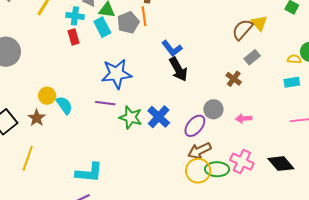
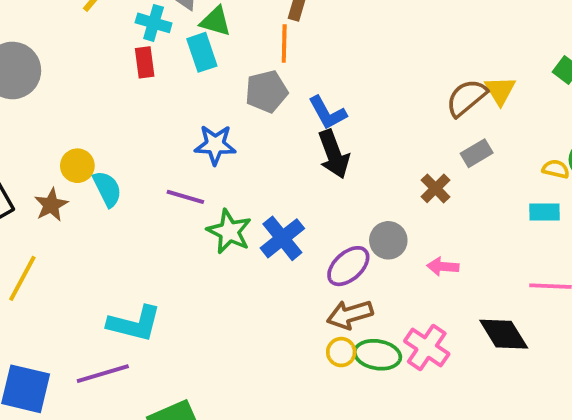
gray pentagon: (128, 22) -> (266, 91), moved
blue star: (117, 74) -> (215, 145), size x0.7
black diamond: (281, 164) -> (504, 334), moved
yellow circle: (198, 171) -> (341, 352), size x0.6

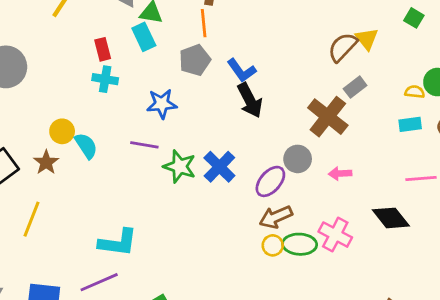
cyan cross: (154, 23) -> (105, 79), moved
brown cross: (436, 188) -> (328, 117), size x1.8

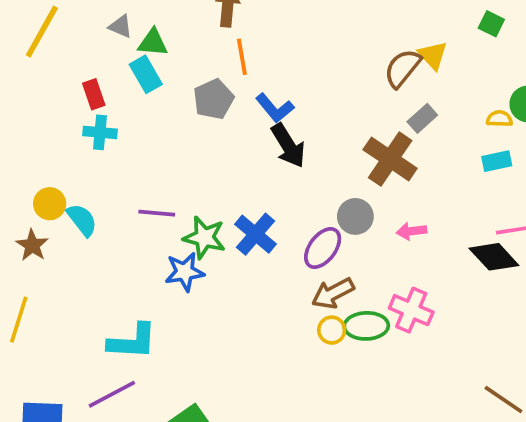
orange line: (204, 23) -> (242, 57), moved
blue star: (162, 104) -> (185, 272), moved
black diamond: (391, 218) -> (494, 257), moved

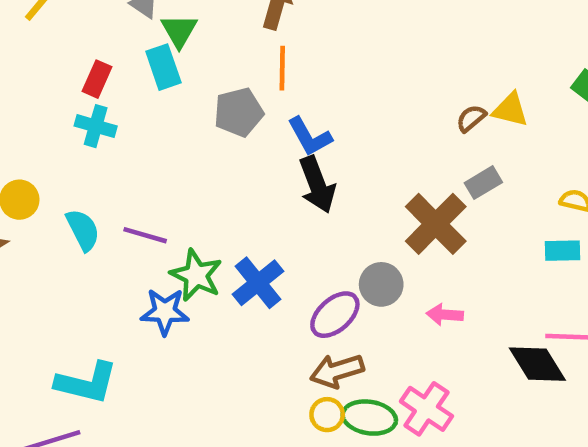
green triangle: (153, 43) -> (179, 31), turned 44
yellow triangle: (433, 55) -> (510, 110), turned -44
brown semicircle: (402, 68) -> (471, 118), size x0.6
red rectangle: (94, 94) -> (97, 79), turned 32
cyan semicircle: (82, 220) -> (83, 230), moved

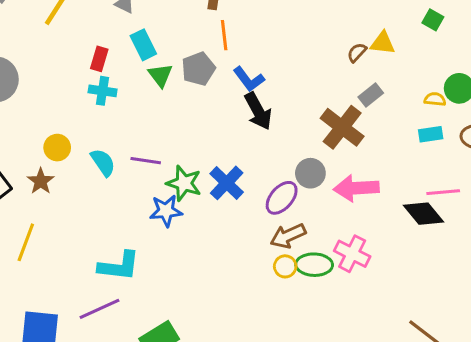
green triangle: (179, 31) -> (160, 75), moved
pink arrow: (445, 315) -> (356, 188), size x1.8

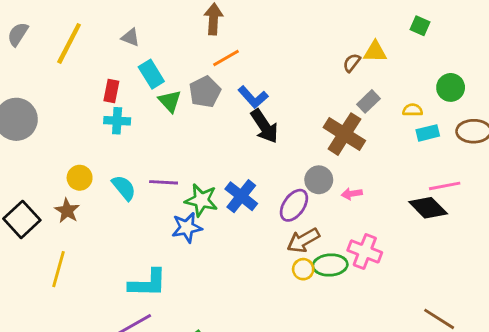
orange line: (224, 35) -> (226, 58), turned 72
yellow semicircle: (435, 99) -> (413, 110), moved
pink arrow: (356, 188) -> (352, 194), moved, size x0.5

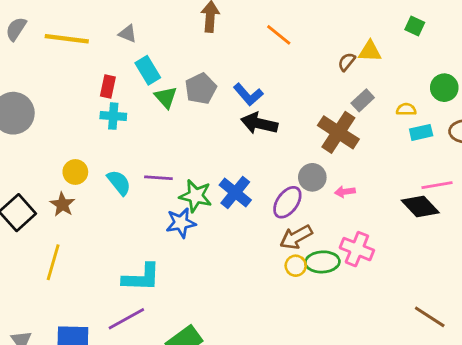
yellow line: (69, 43) -> (67, 39), turned 69
orange line: (226, 58) -> (279, 35), moved, turned 68
black arrow: (264, 126) -> (259, 123), turned 136

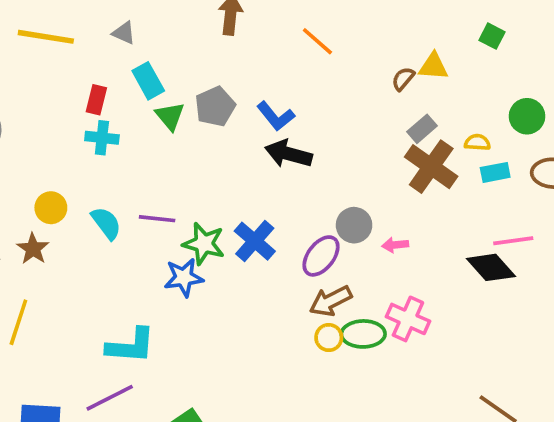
brown cross: (338, 132) -> (431, 167), moved

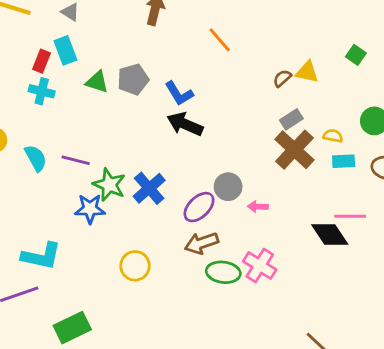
cyan rectangle: (148, 81) -> (65, 50), moved
green triangle: (170, 116) -> (97, 82), turned -40
yellow circle: (329, 338) -> (135, 266), moved, size x1.4

